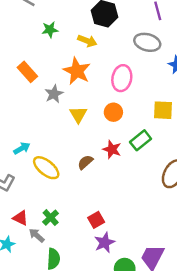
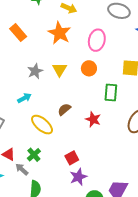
gray star: (54, 94) -> (35, 71), moved
green rectangle: (141, 140) -> (111, 93), turned -48
cyan arrow: (22, 148) -> (24, 98), moved
red star: (112, 149) -> (93, 119), moved
yellow ellipse: (46, 168) -> (42, 125), moved

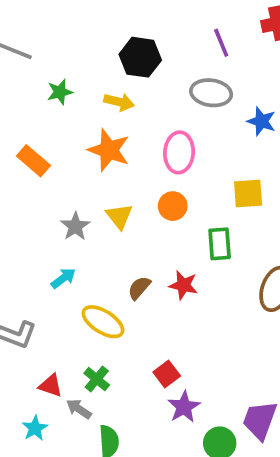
red star: (93, 119) -> (183, 285), moved

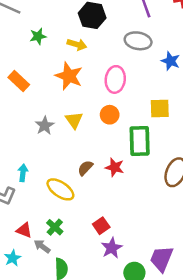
green rectangle: (220, 244) -> (140, 141), size x1.4
cyan arrow: (63, 278) -> (23, 173), moved, turned -49

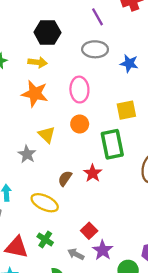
gray star: (45, 126) -> (27, 154), moved
red star: (115, 167) -> (93, 173), turned 30
red triangle: (24, 230) -> (17, 247), size x1.5
gray arrow: (42, 246) -> (76, 254), moved

